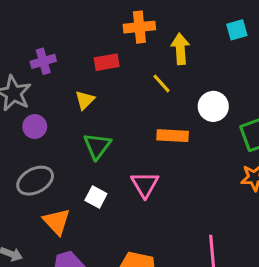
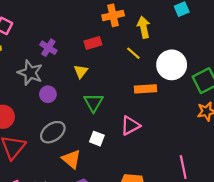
purple cross: (43, 61) -> (48, 48), turned -35
white circle: (213, 106) -> (172, 65), size x1.4
pink triangle: (145, 184) -> (130, 126), turned 40

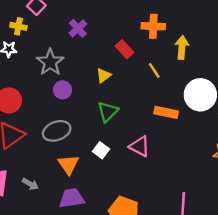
red rectangle: (93, 43) -> (124, 49), turned 49
purple cross: (48, 48) -> (78, 28), moved
yellow line: (133, 53) -> (154, 70), moved
pink triangle: (130, 126) -> (140, 146), turned 40

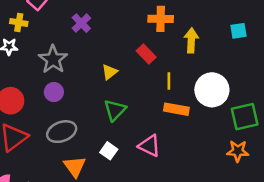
red rectangle: (124, 49) -> (146, 54), moved
yellow line: (154, 70) -> (169, 81), moved, turned 35
purple circle: (63, 90) -> (54, 92), moved

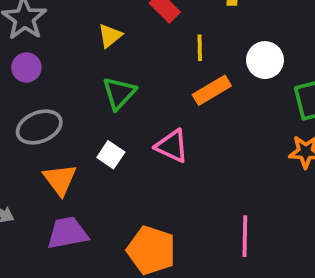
white circle: (212, 90) -> (265, 60), size x0.7
orange rectangle: (176, 109) -> (212, 90), turned -40

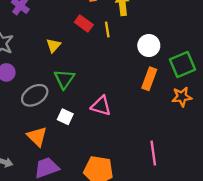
yellow line: (200, 48) -> (107, 29), moved
orange rectangle: (212, 90) -> (149, 79), moved, turned -30
gray ellipse: (39, 127) -> (35, 95), moved

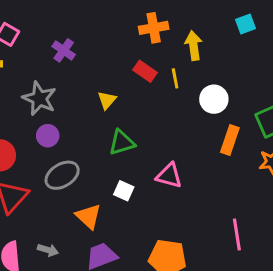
white circle: (149, 46) -> (214, 99), moved
green triangle: (64, 79) -> (122, 143), turned 40
gray ellipse: (35, 95) -> (62, 175), moved

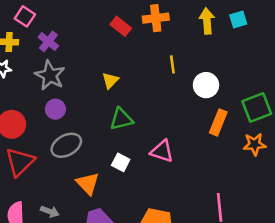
yellow arrow: (194, 46) -> (207, 21), moved
purple cross: (64, 50) -> (48, 41), moved
red rectangle: (145, 71) -> (121, 26), moved

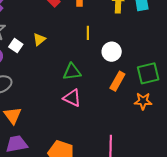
green triangle: (121, 119) -> (72, 72), moved
white square: (121, 162) -> (16, 46), moved

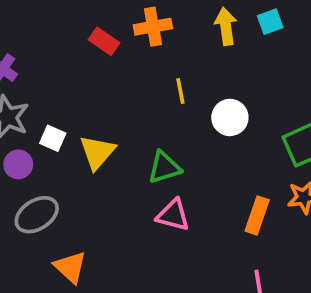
yellow triangle: (39, 39) -> (97, 152), moved, size x1.5
orange rectangle: (117, 81) -> (257, 215), moved

